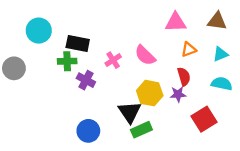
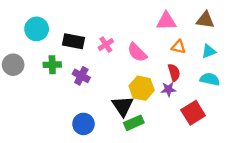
orange triangle: (189, 49) -> (178, 47), turned 32
pink cross: (113, 60) -> (106, 45), moved
green cross: (67, 61) -> (52, 65), moved

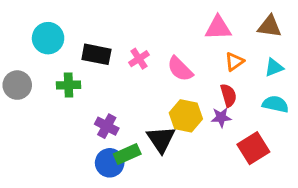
orange triangle: (178, 47) -> (234, 62), turned -48
purple cross: (81, 76) -> (107, 126), moved
green rectangle: (134, 123) -> (127, 154), moved

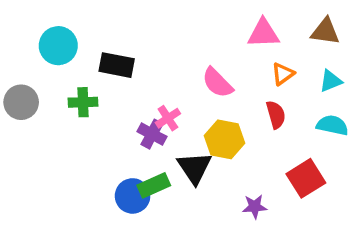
pink cross: (139, 59) -> (168, 118), moved
purple star: (221, 117) -> (255, 207), moved
purple cross: (107, 126) -> (152, 134), moved

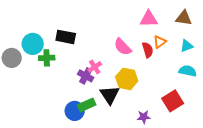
cyan circle: (58, 46) -> (33, 44), moved
red semicircle: (276, 115) -> (148, 50), moved

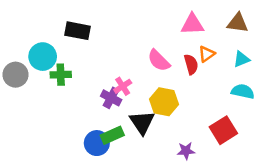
black rectangle: (66, 37) -> (77, 31), moved

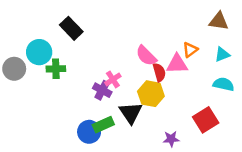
pink triangle: (192, 24) -> (177, 64), moved
black rectangle: (77, 31) -> (71, 28), turned 35
red semicircle: (191, 64) -> (159, 72), moved

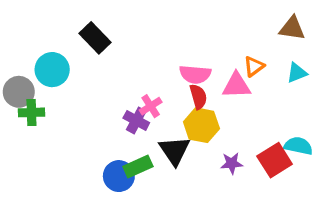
pink semicircle: (146, 56) -> (195, 74), turned -40
green cross: (56, 69) -> (31, 112), moved
red semicircle: (159, 72) -> (198, 97), moved
cyan semicircle: (223, 84) -> (298, 146), moved
purple star: (171, 139) -> (232, 163), moved

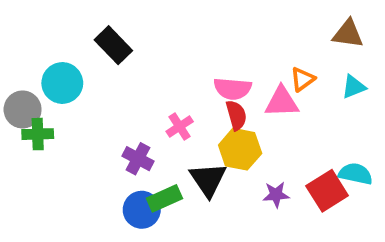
purple cross: (136, 120) -> (138, 159), moved

